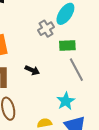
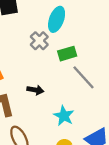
cyan star: (66, 101) -> (64, 116), moved

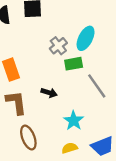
cyan ellipse: (57, 19) -> (86, 38), moved
green rectangle: (67, 54) -> (74, 64), moved

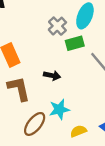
cyan star: (74, 121) -> (59, 109), moved, turned 30
brown ellipse: (28, 138) -> (35, 124), turned 65

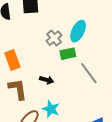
cyan star: (59, 109) -> (51, 109), turned 30

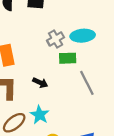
cyan ellipse: (78, 31) -> (83, 36), turned 50

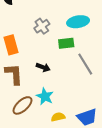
gray cross: (56, 39) -> (42, 26), moved

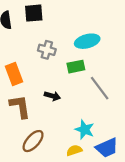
gray cross: (42, 26) -> (47, 50), turned -35
cyan star: (45, 96) -> (85, 130), moved

